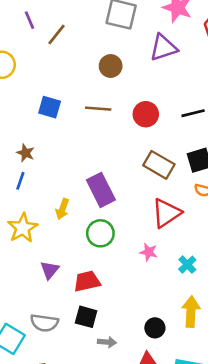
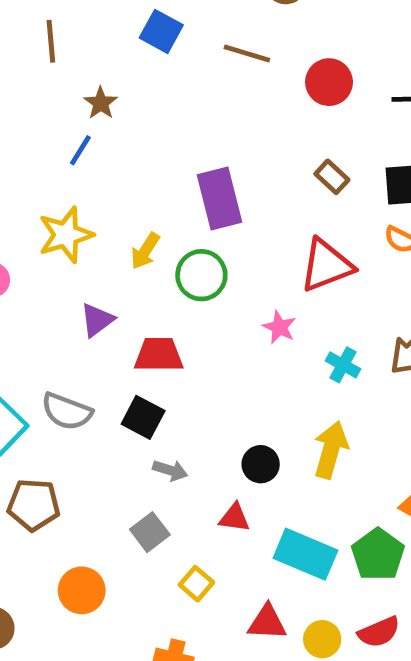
brown rectangle: (159, 165) -> (332, 177), size x0.6
yellow arrow: (62, 209) -> (145, 251), moved
cyan cross: (187, 265) -> (343, 365), turned -30

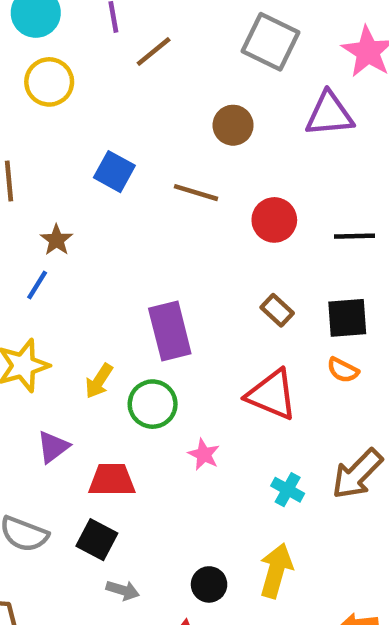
red triangle: (326, 265) -> (272, 395), turned 44
pink star: (279, 327) -> (204, 454), moved

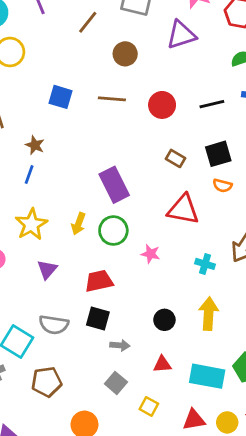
brown line: (154, 52) -> (88, 22), moved
purple triangle: (53, 447) -> (47, 269), moved
black circle: (209, 584) -> (164, 320), moved

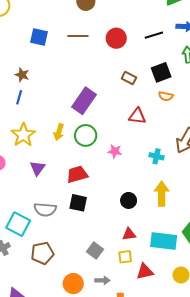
purple rectangle: (114, 185) -> (84, 101), turned 65
red triangle: (183, 209) -> (137, 116), size x0.7
gray arrow: (120, 345) -> (102, 280), moved
yellow square: (149, 406) -> (125, 257), moved, turned -32
red triangle: (194, 420) -> (145, 272), moved

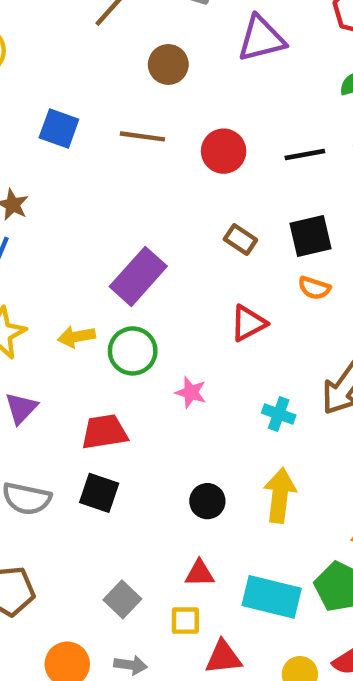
red triangle: (137, 116) -> (248, 323), turned -42
yellow arrow: (59, 132) -> (76, 337), turned 56

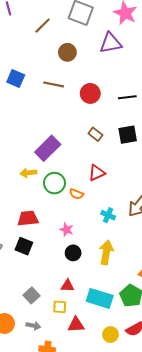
orange semicircle: (314, 288) -> (76, 194), moved
yellow arrow: (76, 337) -> (28, 173), moved
green circle: (133, 351) -> (54, 183), moved
pink star: (191, 392) -> (67, 230), moved

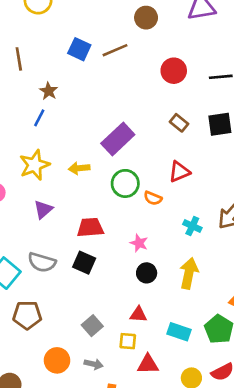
brown line: (54, 84) -> (115, 50), moved, turned -36
yellow arrow: (28, 173) -> (79, 168), moved
cyan rectangle: (100, 298) -> (179, 332), size x0.7

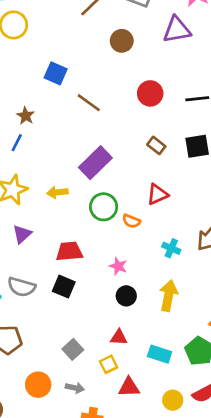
brown line: (115, 50) -> (89, 103), moved, turned 60
yellow square: (128, 341) -> (109, 364), turned -30

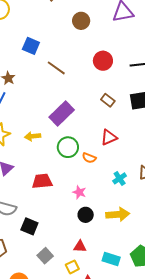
cyan cross: (171, 248) -> (120, 178), turned 32
black square: (64, 287) -> (29, 226), moved
yellow arrow: (168, 296) -> (118, 214), turned 75

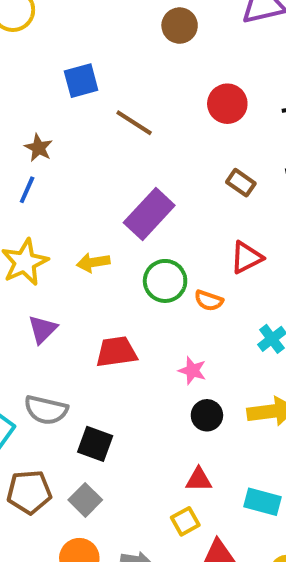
blue square: (31, 46) -> (81, 81), turned -36
gray square: (45, 256) -> (85, 500), moved

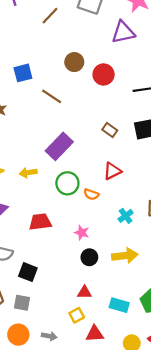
brown circle: (180, 26) -> (74, 62), moved
red circle: (227, 104) -> (104, 74), moved
gray square: (85, 500) -> (22, 303), turned -35

